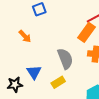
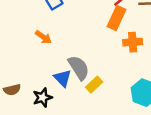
gray semicircle: (65, 59) -> (79, 68), moved

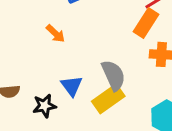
gray semicircle: (79, 68) -> (113, 75), moved
yellow rectangle: (94, 85) -> (108, 99), size x1.5

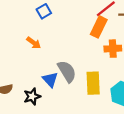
gray semicircle: (113, 75) -> (67, 71), moved
yellow rectangle: (108, 99) -> (93, 83), moved, turned -50

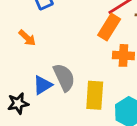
blue triangle: (50, 79) -> (42, 85), turned 35

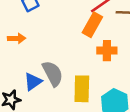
orange arrow: (27, 38) -> (17, 38), turned -42

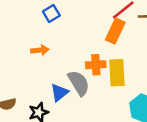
orange cross: (107, 51) -> (96, 65), moved
yellow rectangle: (82, 89) -> (117, 73), moved

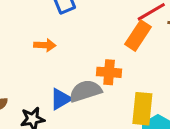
yellow rectangle: (117, 73) -> (142, 109), moved
gray semicircle: (79, 83) -> (85, 91), turned -84

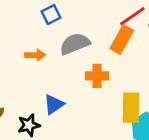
gray semicircle: (85, 91) -> (75, 44), moved

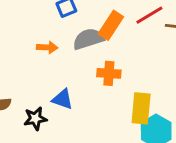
orange rectangle: (122, 39) -> (111, 25), moved
blue triangle: (54, 104) -> (62, 99), turned 50

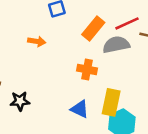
gray semicircle: (88, 39) -> (116, 45), moved
blue triangle: (62, 99) -> (80, 109), moved

